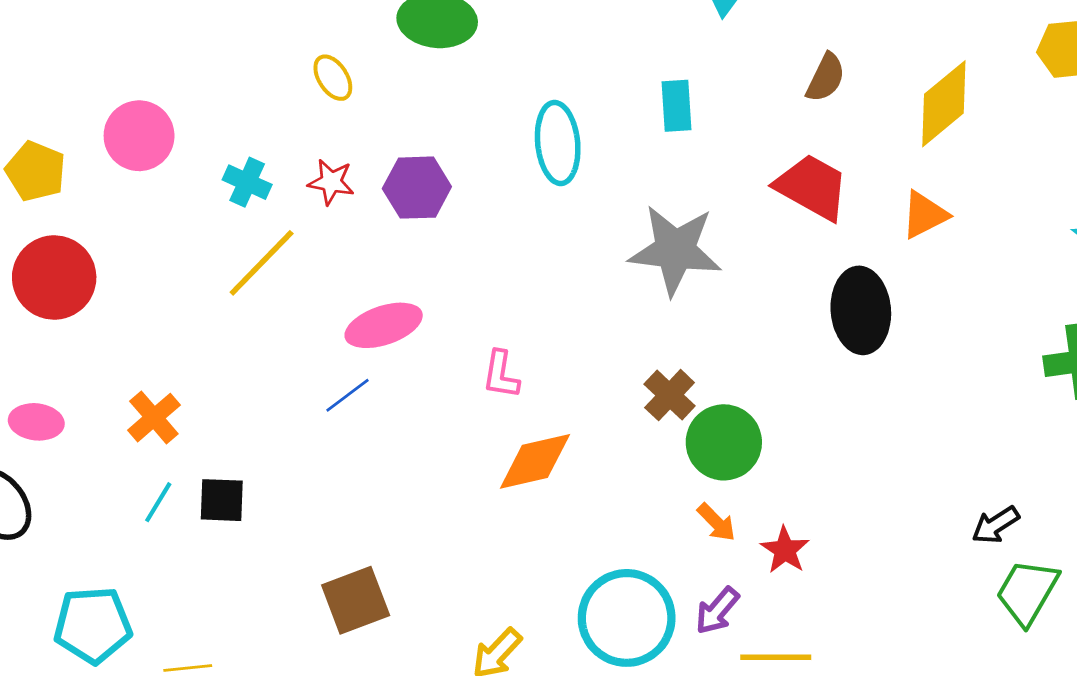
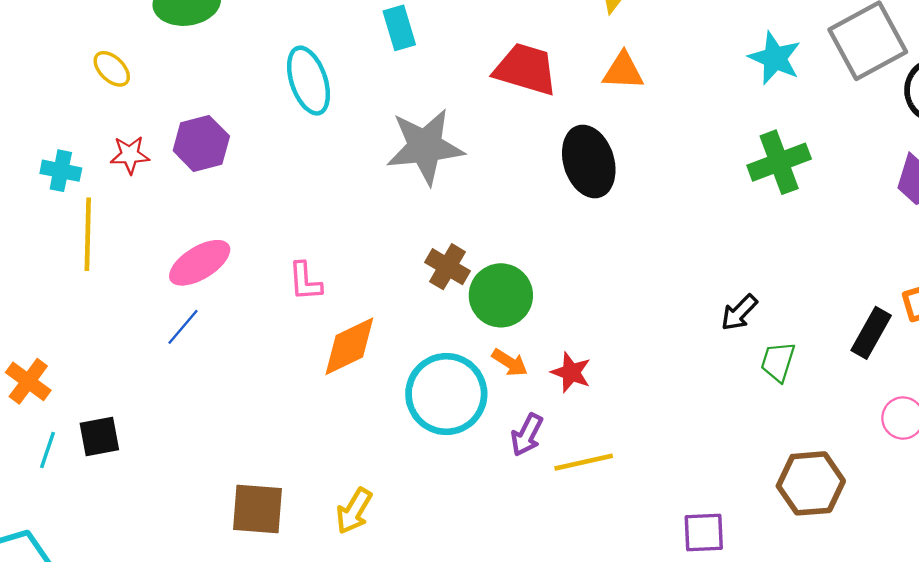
orange triangle: (925, 215) -> (623, 71), turned 42
yellow line: (262, 263) -> (88, 234), turned -30
green trapezoid: (1027, 592) -> (778, 362), size x0.7
brown square: (356, 600) -> (258, 509), moved, turned 38
cyan circle: (627, 618) -> (446, 394), moved

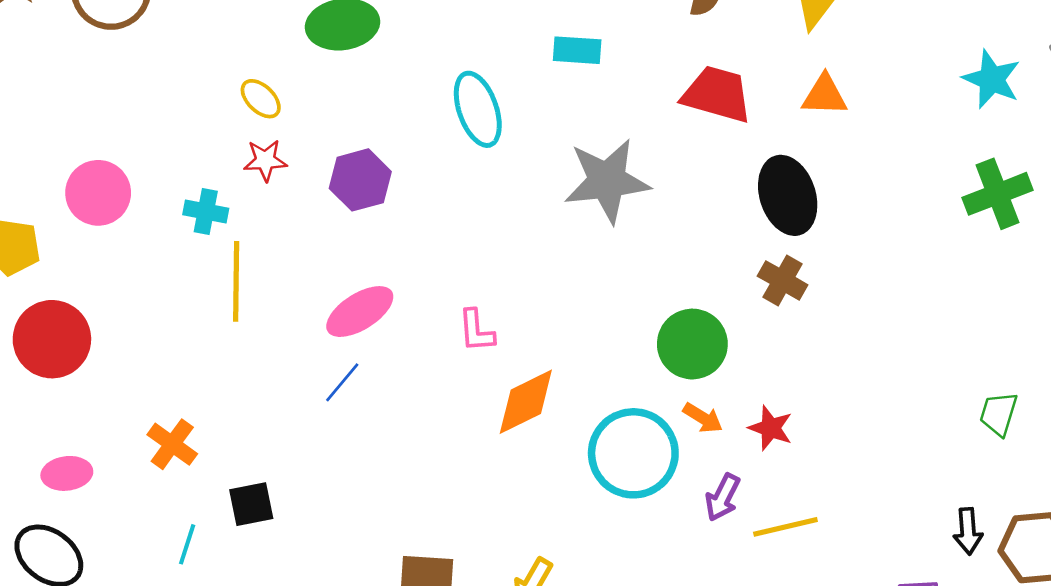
cyan rectangle: (399, 28) -> (577, 50), turned -69
red star: (130, 155) -> (265, 160), moved
brown cross: (447, 267) -> (783, 280), moved
black arrow: (739, 313) -> (968, 531), moved, turned -48
cyan line: (47, 450) -> (187, 544), moved

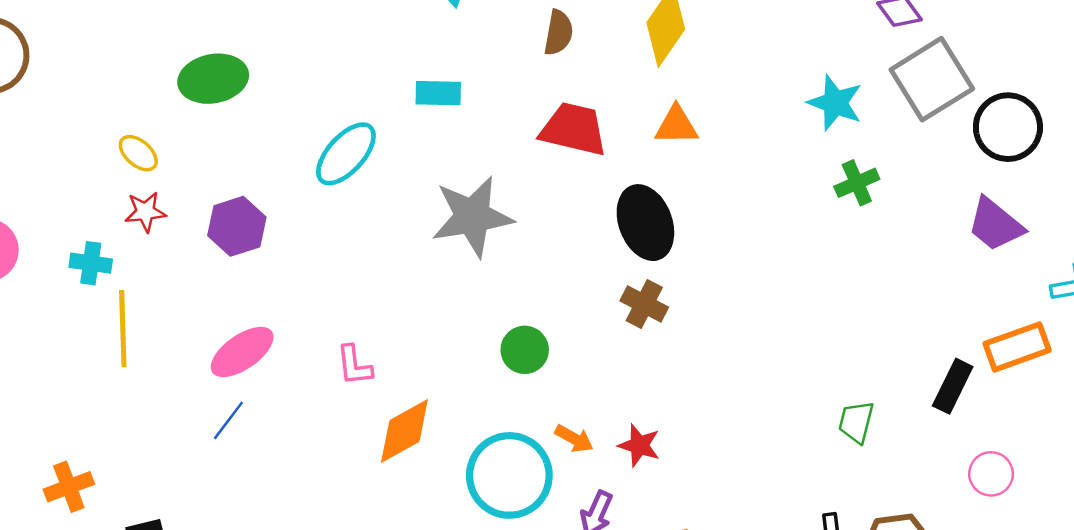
cyan ellipse: (478, 109) -> (346, 154), turned 64
green cross: (998, 194) -> (857, 183), moved, size x0.7
green circle: (692, 344) -> (525, 350), moved, size x0.7
orange cross: (172, 444) -> (69, 487), turned 36

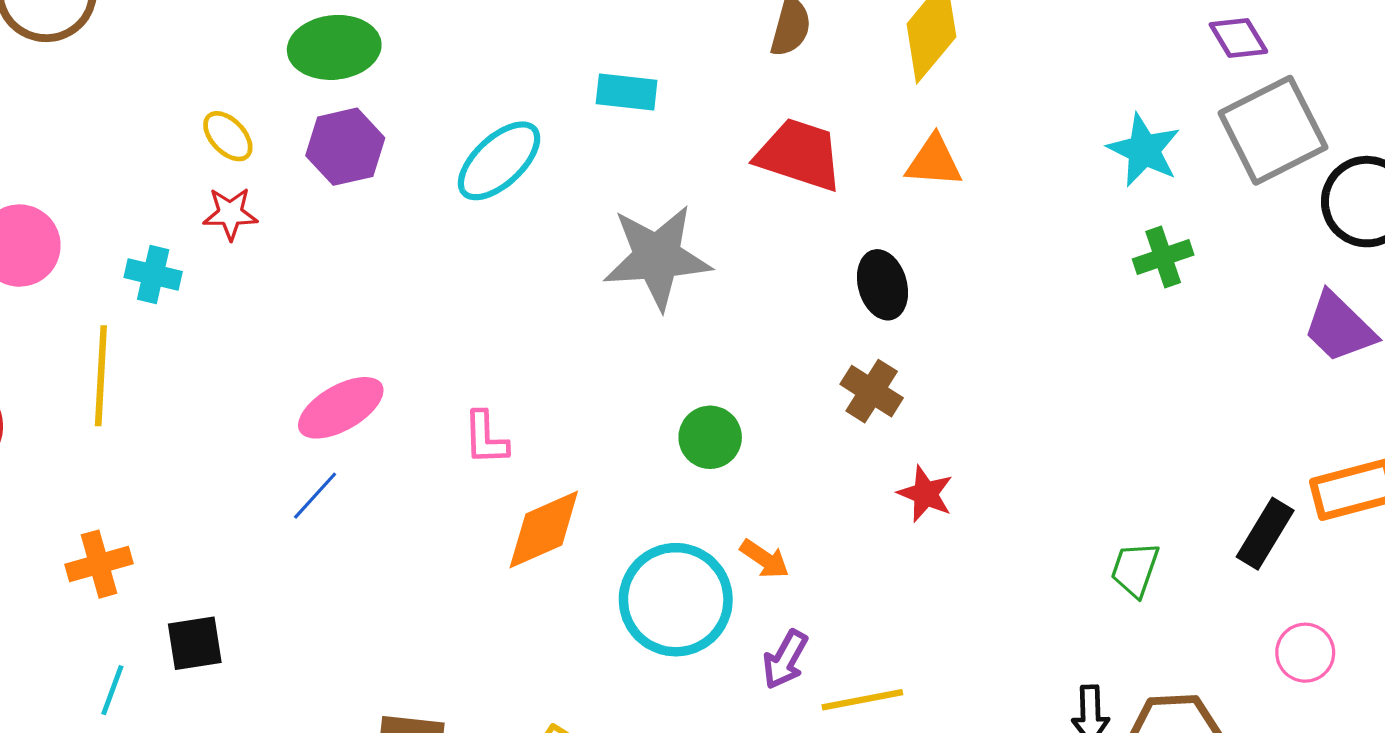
black ellipse: (645, 223) -> (882, 285), size x0.7
purple hexagon: (237, 226) -> (345, 147), moved
yellow line: (123, 329) -> (101, 376), moved
red star: (639, 445) -> (925, 494), moved

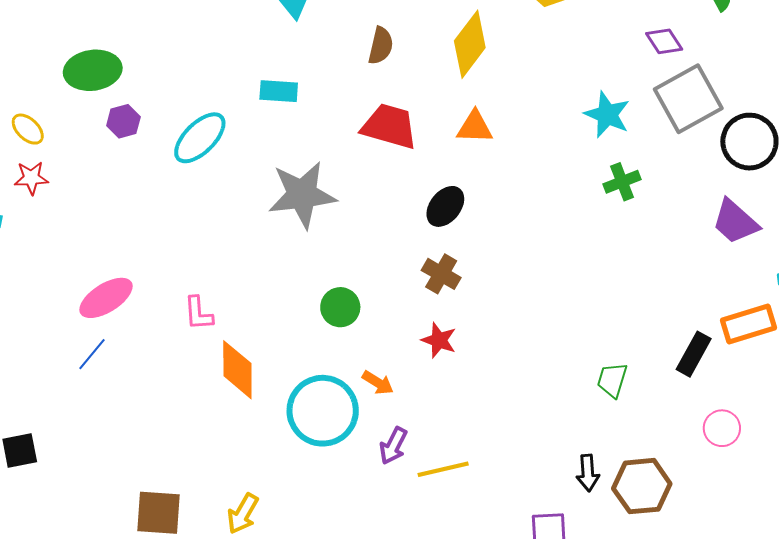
purple hexagon: (345, 147) -> (123, 121), moved, size x0.7
black ellipse: (882, 285) -> (445, 206), turned 57
red star: (925, 494) -> (439, 340), moved
orange diamond: (544, 529) -> (237, 370), turned -64

